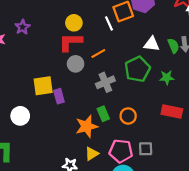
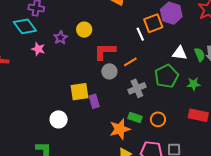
yellow circle: (74, 23) -> (84, 30), moved
green rectangle: (103, 114) -> (135, 117), turned -48

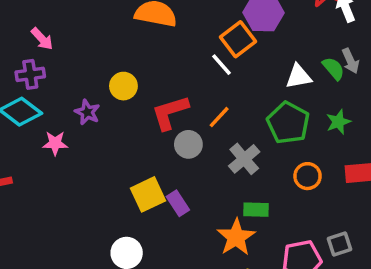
orange circle: (158, 119) -> (308, 176), moved

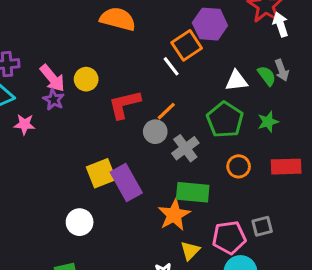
pink arrow: (42, 39) -> (52, 78), moved, size x1.4
gray circle: (188, 144) -> (155, 132), moved
purple rectangle: (178, 203) -> (126, 182), size x1.6
green rectangle: (256, 210) -> (193, 192), size x1.5

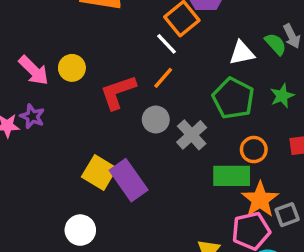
purple star: (54, 100) -> (32, 116), moved
orange line: (166, 111) -> (163, 78), moved
yellow square: (101, 173) -> (99, 173), turned -32
green rectangle: (193, 192) -> (232, 176), moved
orange star: (174, 215) -> (260, 200), moved

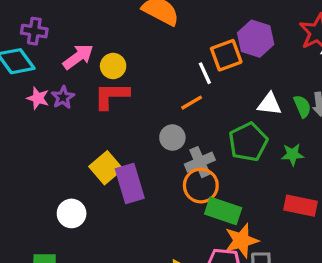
pink arrow: (34, 70) -> (78, 57), turned -100
red L-shape: (118, 92) -> (111, 96), moved
orange circle: (254, 150) -> (201, 185), moved, size x1.4

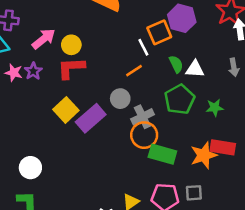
green semicircle: (302, 106) -> (176, 64), moved
yellow square: (106, 168) -> (66, 110), moved
purple rectangle: (130, 183) -> (91, 118), moved, turned 68
white circle: (72, 213) -> (30, 168), moved
orange star: (241, 241) -> (204, 155), moved

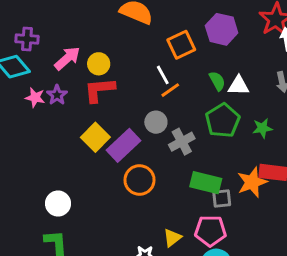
orange square: (159, 32) -> (181, 45), moved
white line: (143, 47) -> (163, 75), moved
orange circle: (144, 135) -> (140, 180), moved
gray square: (194, 193) -> (222, 198), moved

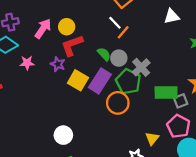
green semicircle: (217, 81) -> (104, 54), moved
purple star: (57, 95) -> (58, 64), moved
green pentagon: (223, 120) -> (128, 82), moved
pink pentagon: (210, 231) -> (178, 126), turned -30

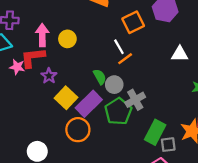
pink arrow: (43, 29) -> (42, 35), turned -48
red L-shape: (72, 45) -> (33, 58), moved
green rectangle: (166, 92) -> (155, 132), turned -75
orange circle: (118, 103) -> (78, 130), moved

